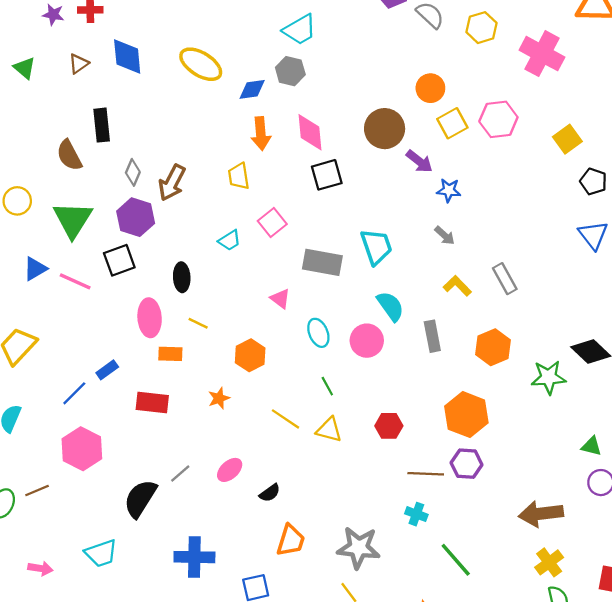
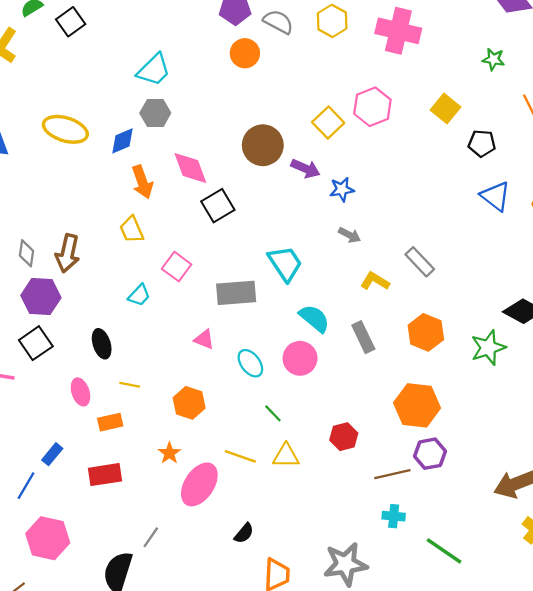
orange circle: (430, 88) -> (245, 53), moved
pink ellipse: (150, 318) -> (80, 392), size x0.7
pink ellipse: (230, 470) -> (199, 484), moved, size x1.6

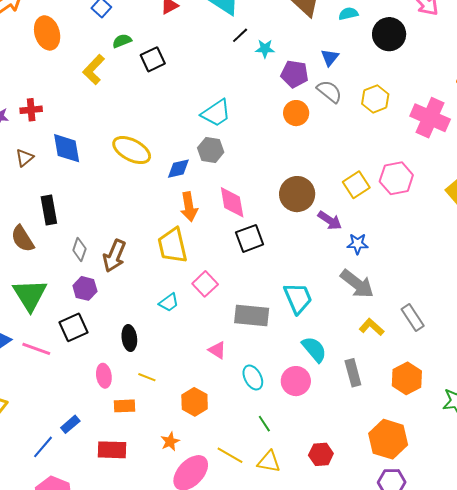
yellow trapezoid: (132, 230) -> (172, 246), size x1.5
gray arrow: (350, 235) -> (357, 284), size x1.8
purple hexagon: (41, 297) -> (85, 288), size x0.7

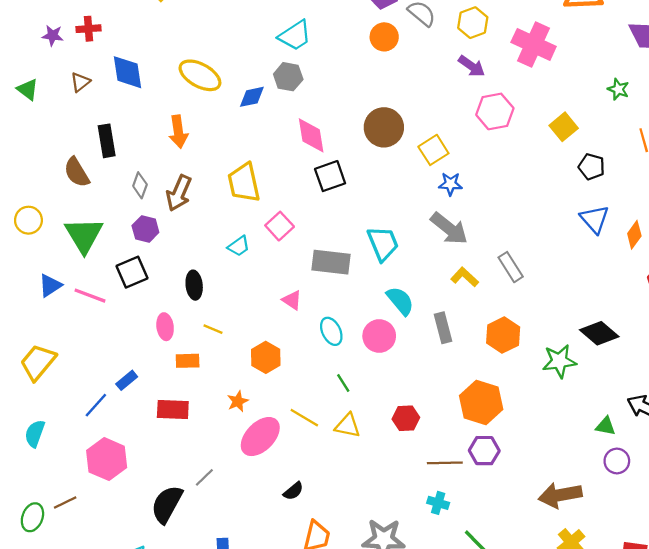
yellow square: (356, 185) -> (433, 150), moved
orange arrow: (189, 207) -> (178, 132), moved
purple arrow: (330, 220) -> (472, 66), moved

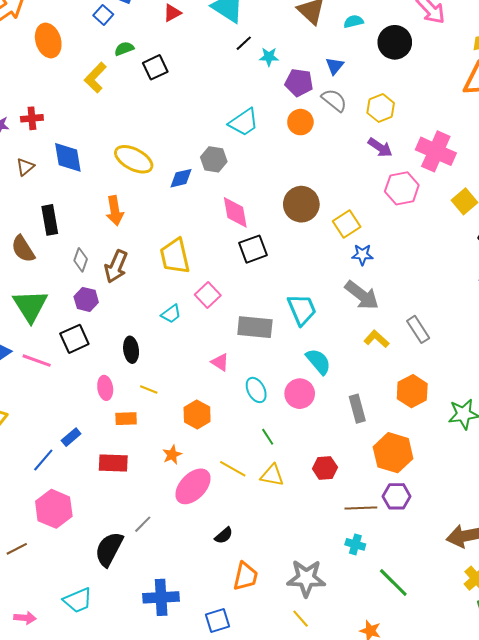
cyan trapezoid: (295, 36) -> (244, 122), moved
pink cross: (534, 44) -> (436, 151), moved
gray rectangle: (443, 328) -> (357, 409), moved

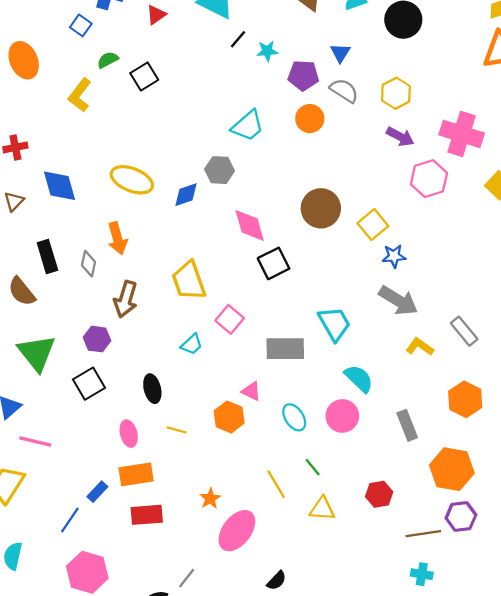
gray diamond: (81, 260) -> (88, 264), moved
pink line: (37, 361) -> (35, 442), moved
orange hexagon: (197, 415) -> (229, 417), moved
orange rectangle: (126, 419) -> (136, 474), moved, size x1.4
yellow line: (233, 469) -> (276, 484), moved, turned 36

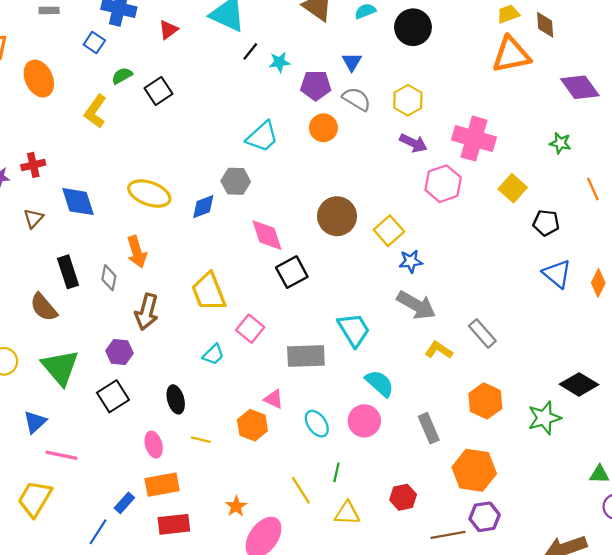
green line: (313, 467) -> (336, 472), turned 54

